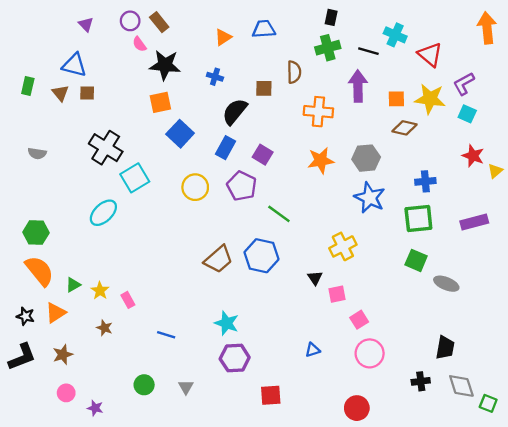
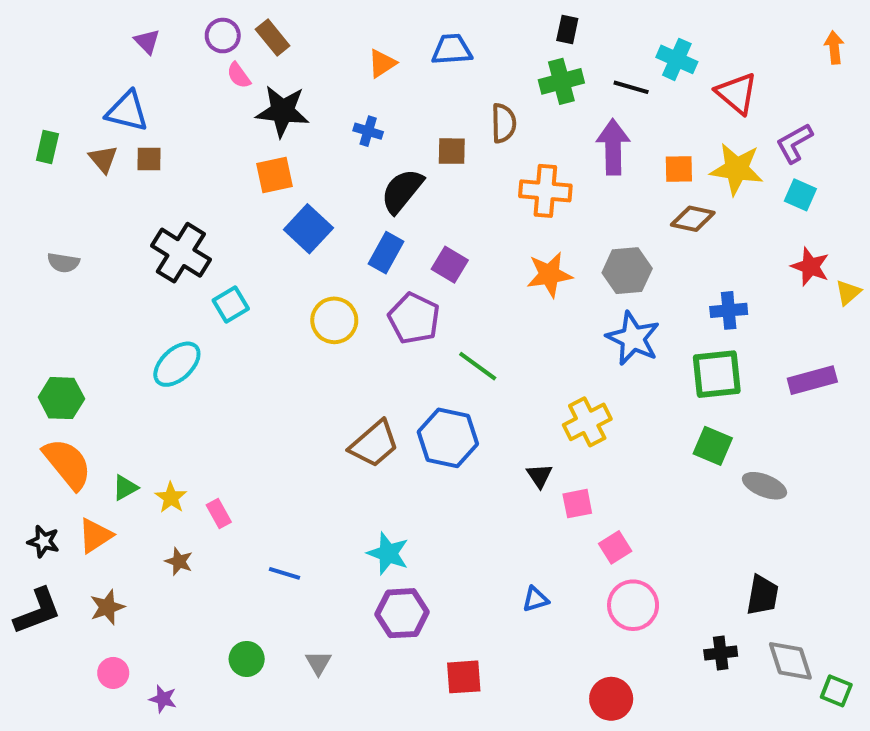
orange arrow: (487, 28) -> (834, 47), size x0.6
cyan square: (135, 178) -> (231, 304), size x0.7

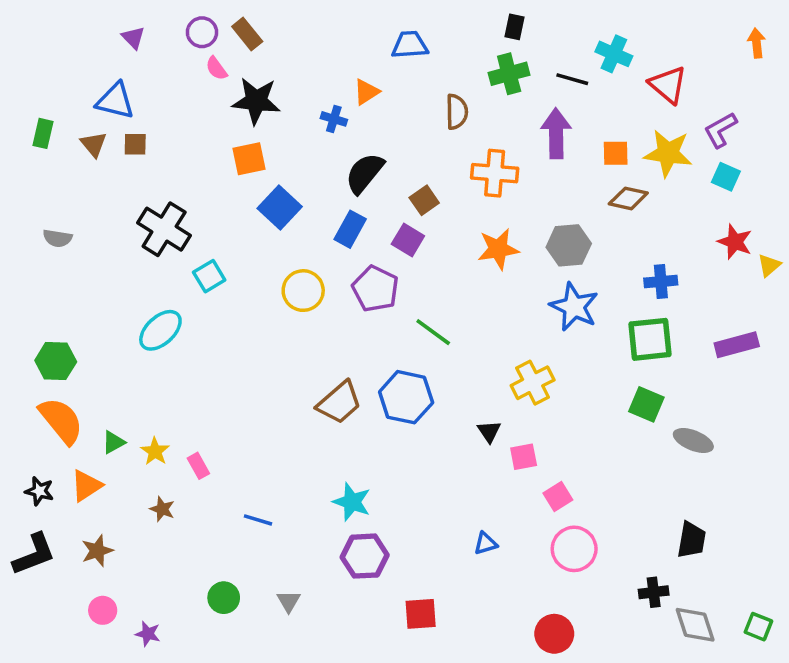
orange triangle: (382, 63) -> (366, 92), moved
brown square: (452, 151) -> (424, 200), moved, turned -36
gray diamond: (790, 661) -> (695, 625), moved

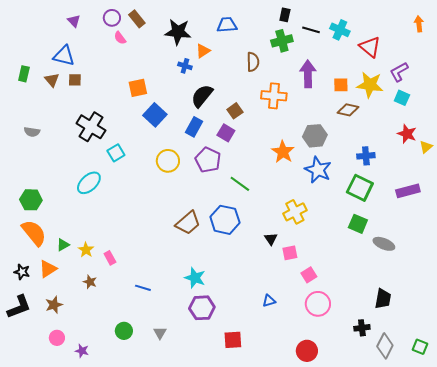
black line: (572, 79) -> (311, 30), moved
black star: (256, 101) -> (178, 32), moved
orange star: (498, 249) -> (283, 152), moved, turned -30
green square: (650, 339) -> (360, 188), turned 32
gray diamond: (695, 625) -> (385, 346), turned 45

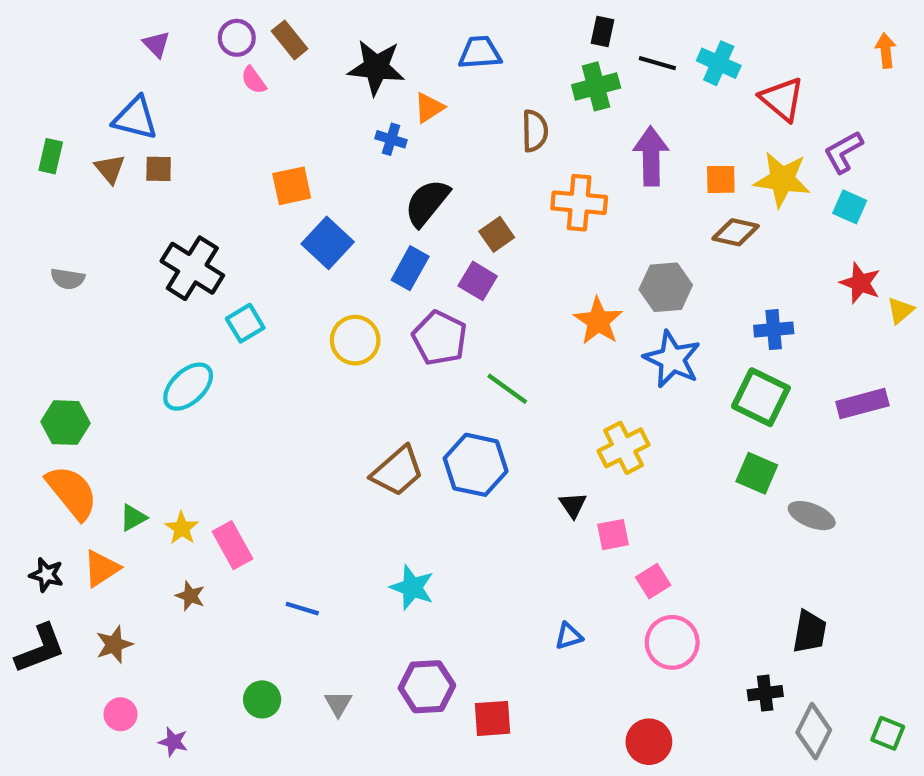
pink rectangle: (110, 258) -> (233, 545), size x1.5
purple hexagon: (202, 308) -> (427, 687), moved

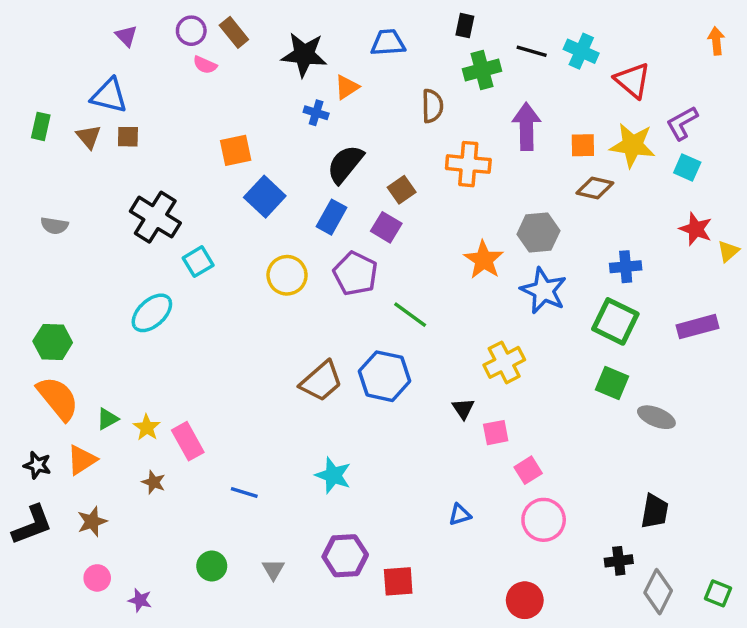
black rectangle: (602, 31) -> (465, 26), moved
pink semicircle: (254, 80) -> (205, 65), turned -30

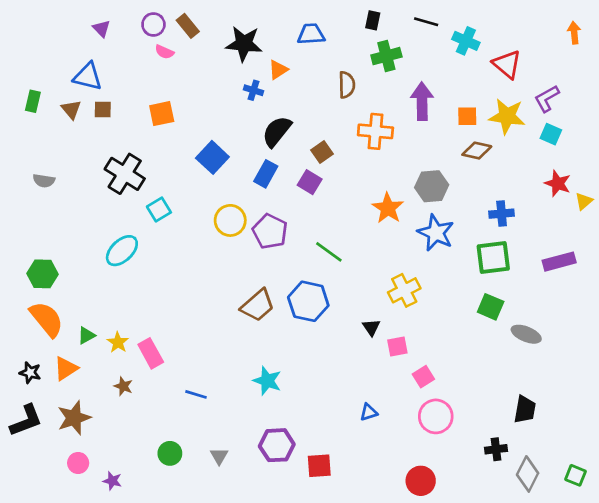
black line: (532, 51) -> (426, 22), moved
orange square: (236, 150) -> (162, 114), moved
purple pentagon: (355, 274) -> (270, 231), moved
green square: (615, 321) -> (493, 257), turned -33
brown star: (92, 522) -> (74, 418), size x1.4

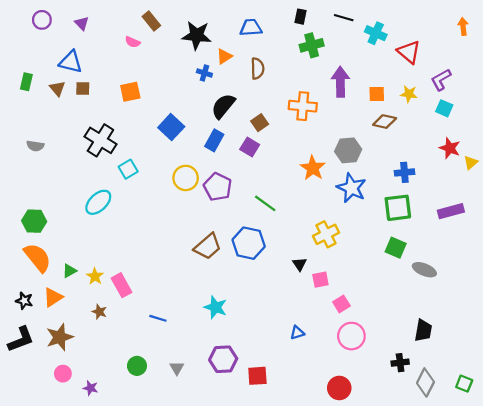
purple circle: (153, 24) -> (42, 20), moved
brown semicircle: (347, 85) -> (257, 69), moved
yellow star: (507, 116) -> (409, 94), size x0.6

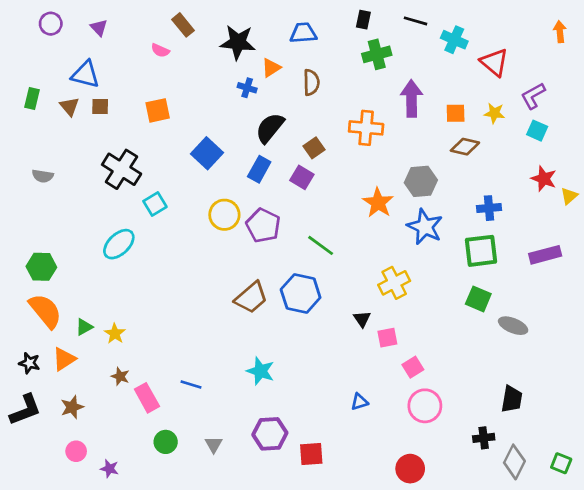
pink rectangle: (121, 285) -> (147, 398), moved
brown star: (60, 337) -> (72, 407), size x0.7

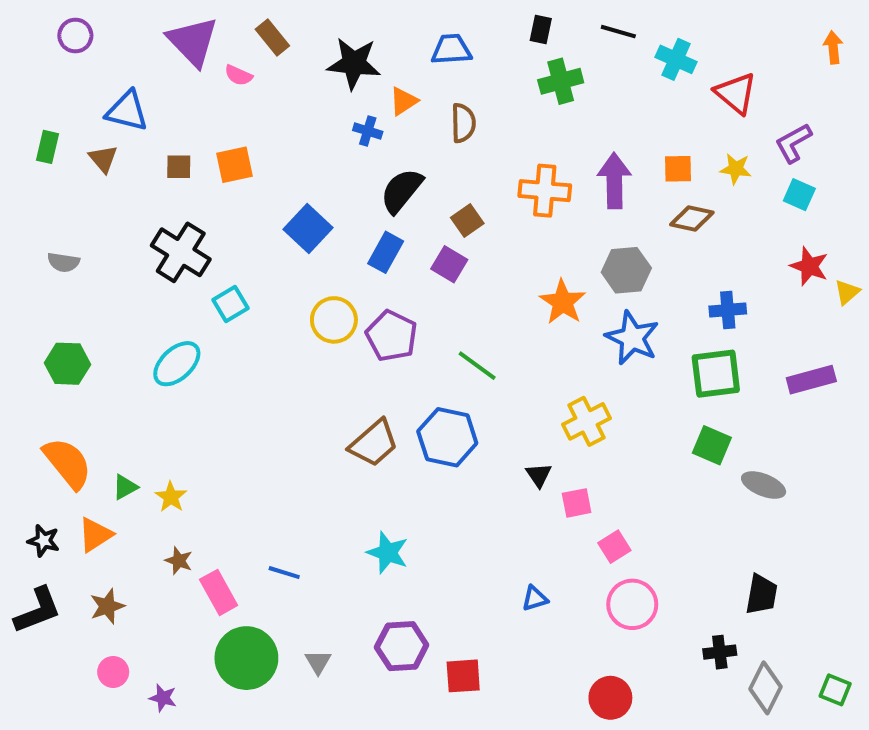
purple triangle: (99, 28) -> (193, 41), moved, size x2.0
purple arrow: (412, 98) -> (614, 181), moved
brown square: (100, 106) -> (179, 167), moved
green hexagon: (41, 267) -> (67, 364), moved
green circle: (166, 442) -> (246, 658), size x1.8

